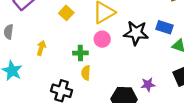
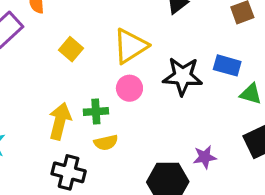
yellow arrow: (41, 48) -> (60, 121), moved, size x1.5
yellow semicircle: (86, 73) -> (106, 143), turned -104

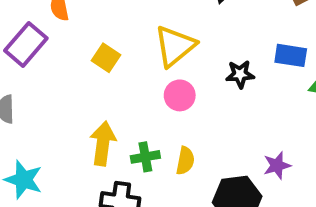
black star: (183, 76) -> (240, 74), size x0.6
green cross: (96, 112) -> (145, 157), moved
yellow semicircle: (106, 143) -> (185, 161), moved, turned -60

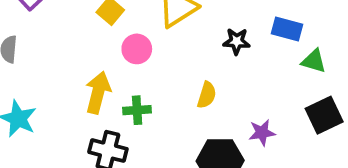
pink circle: (180, 95) -> (137, 49), moved
yellow semicircle: (185, 161) -> (207, 95), moved

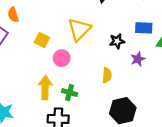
green cross: (137, 110) -> (70, 93), turned 32
purple star: (262, 133) -> (138, 59), moved

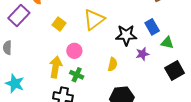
blue rectangle: (144, 28) -> (152, 27), turned 49
black star: (117, 41) -> (126, 35), size x1.5
pink circle: (62, 58) -> (74, 51), moved

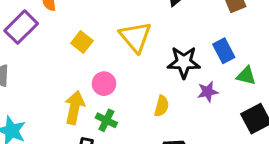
yellow triangle: (94, 20) -> (135, 37), turned -35

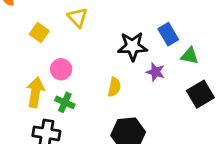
yellow triangle: (135, 37) -> (78, 17), moved, size x0.7
purple star: (208, 92) -> (155, 72), turned 30

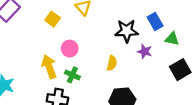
yellow arrow: (35, 92) -> (49, 67), turned -30

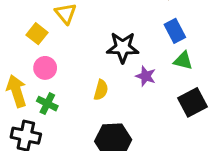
yellow square: (53, 19) -> (37, 34), moved
blue rectangle: (155, 22) -> (175, 31), moved

